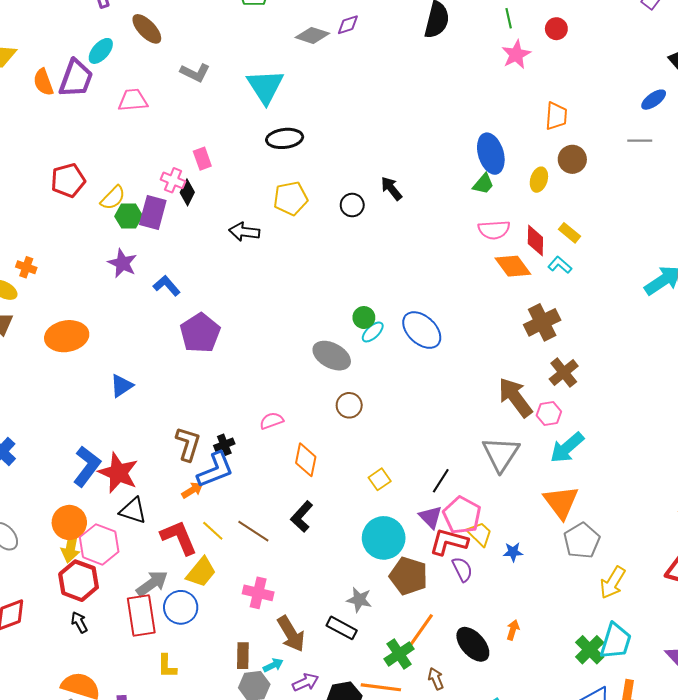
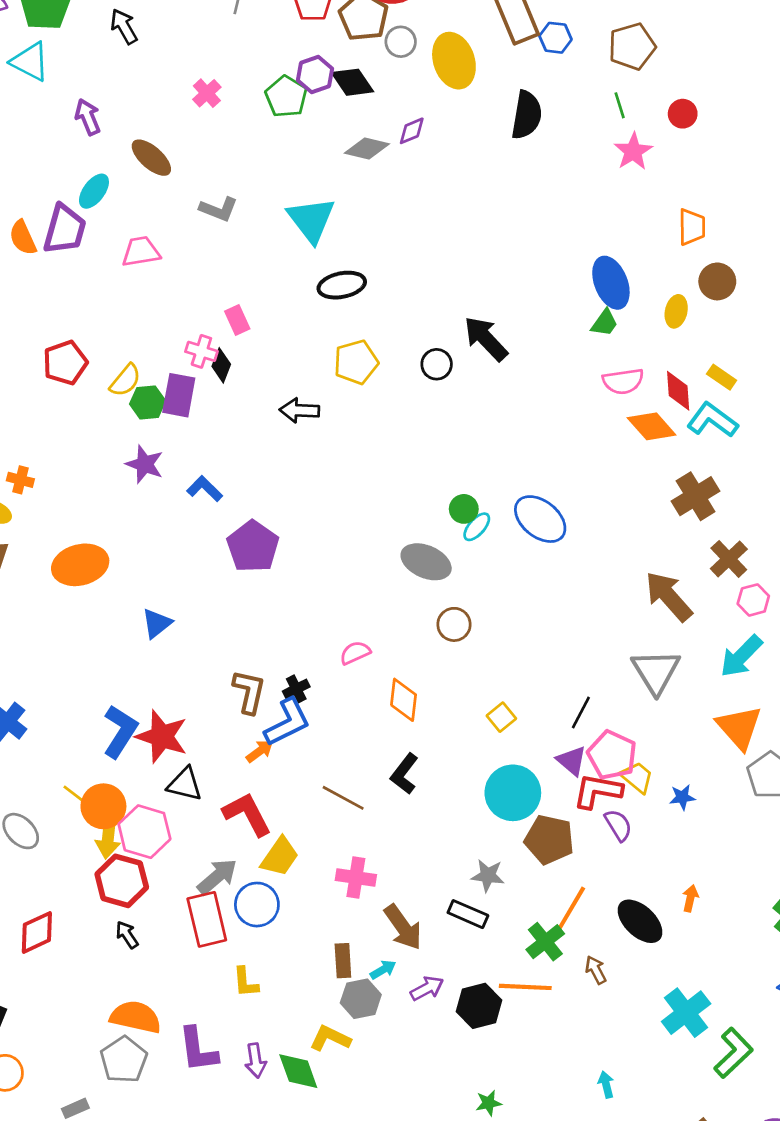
black arrow: (391, 188) -> (486, 339), size x1.5
cyan L-shape: (560, 265) -> (712, 420), size x1.6
pink hexagon: (549, 413) -> (753, 600), moved
yellow line: (213, 531) -> (77, 796), moved

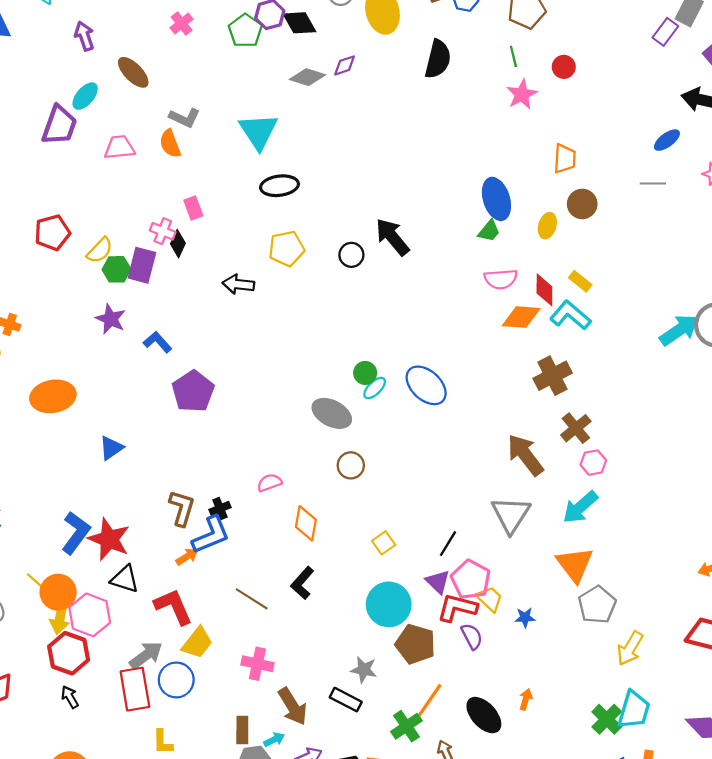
orange semicircle: (23, 238) -> (170, 144), moved
orange diamond: (652, 426) -> (521, 317), turned -48

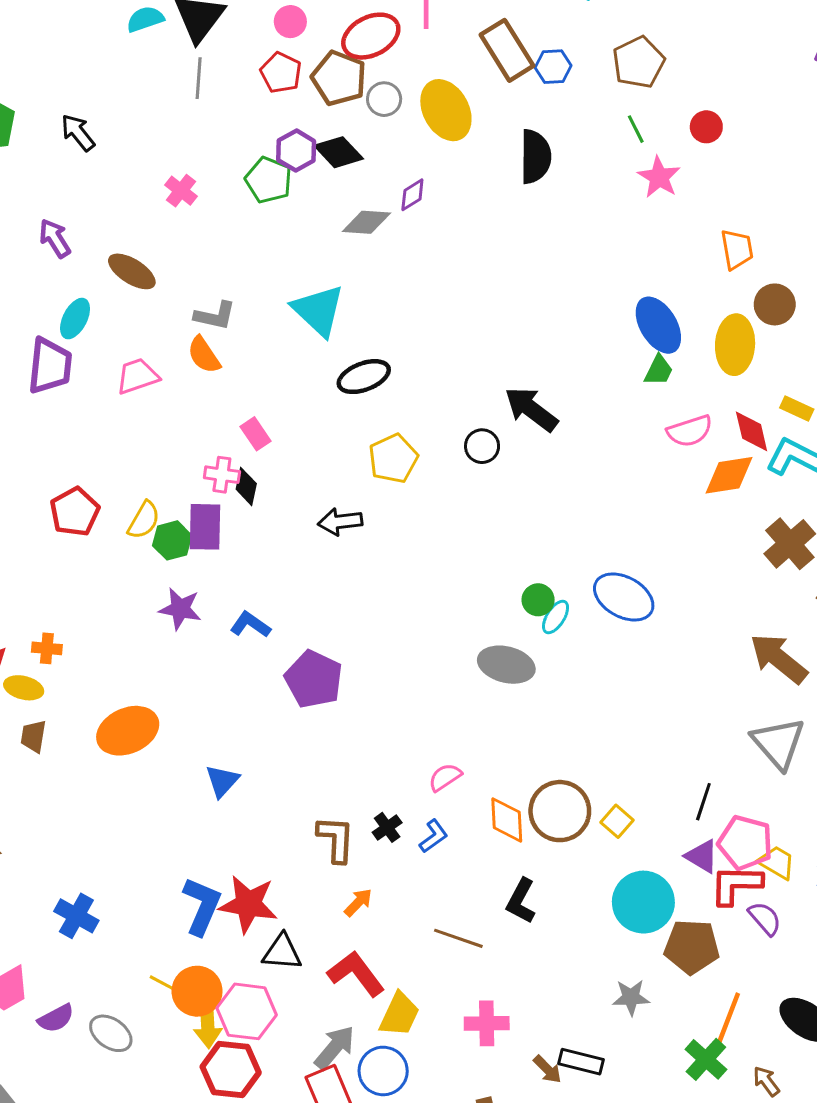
yellow ellipse: (547, 226) -> (735, 345), size x1.6
brown circle: (351, 465) -> (560, 811), moved, size x1.6
blue L-shape: (211, 535) -> (434, 836), moved, size x0.6
black rectangle: (346, 700) -> (581, 1062), moved
brown arrow: (293, 706) -> (547, 1069), size x0.6

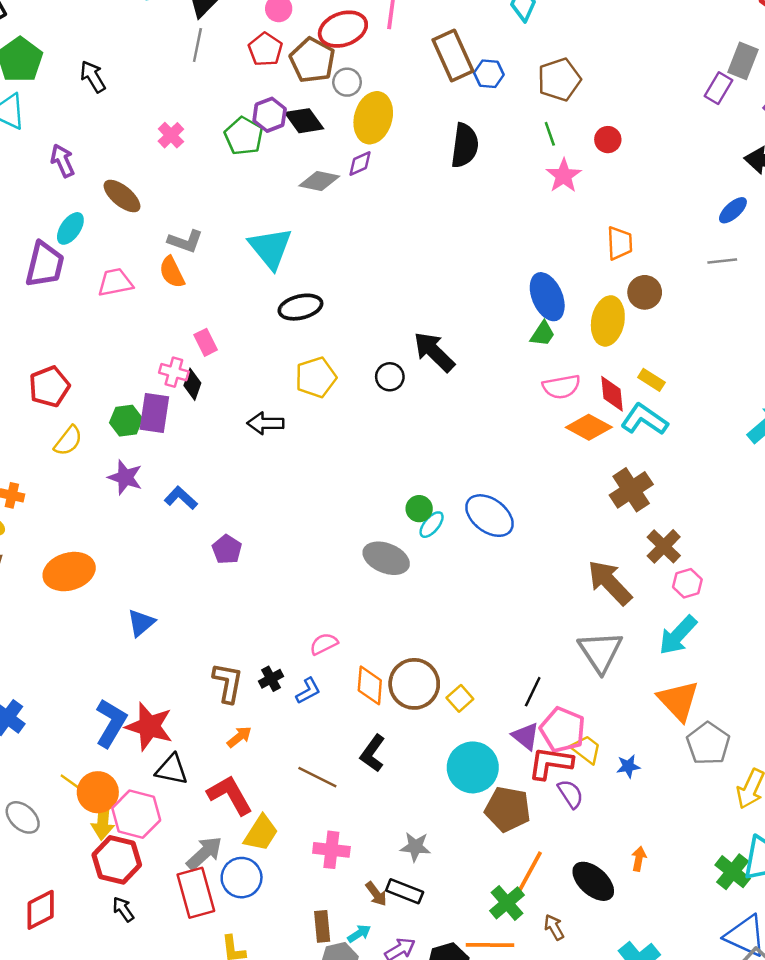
yellow ellipse: (446, 110) -> (373, 118), moved, turned 36
orange diamond: (729, 475) -> (589, 427), turned 30
yellow semicircle: (144, 520) -> (68, 441), moved
purple pentagon: (314, 679) -> (227, 549), size x0.6
gray star: (631, 997) -> (415, 847), moved

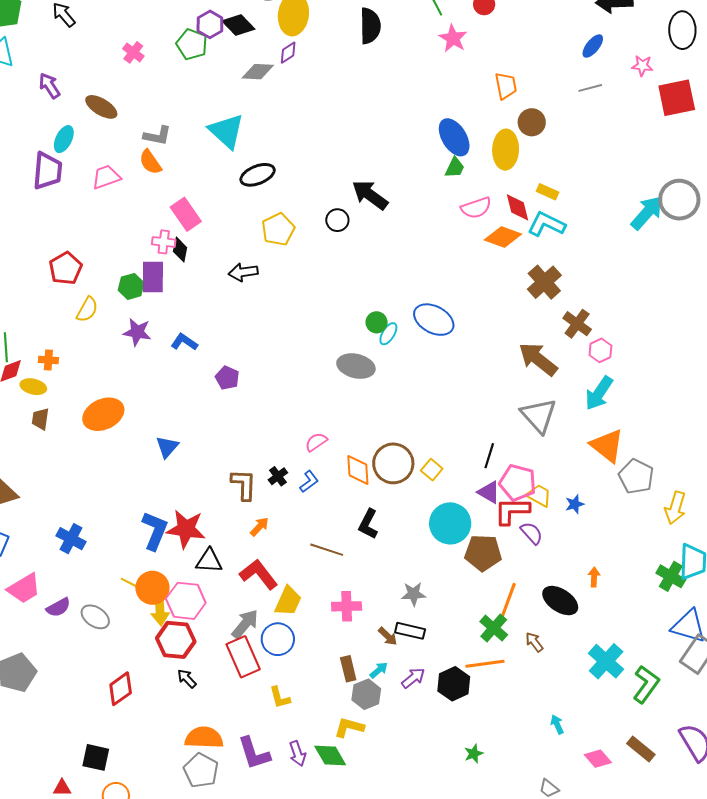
pink rectangle: (206, 342) -> (186, 214), size x1.5

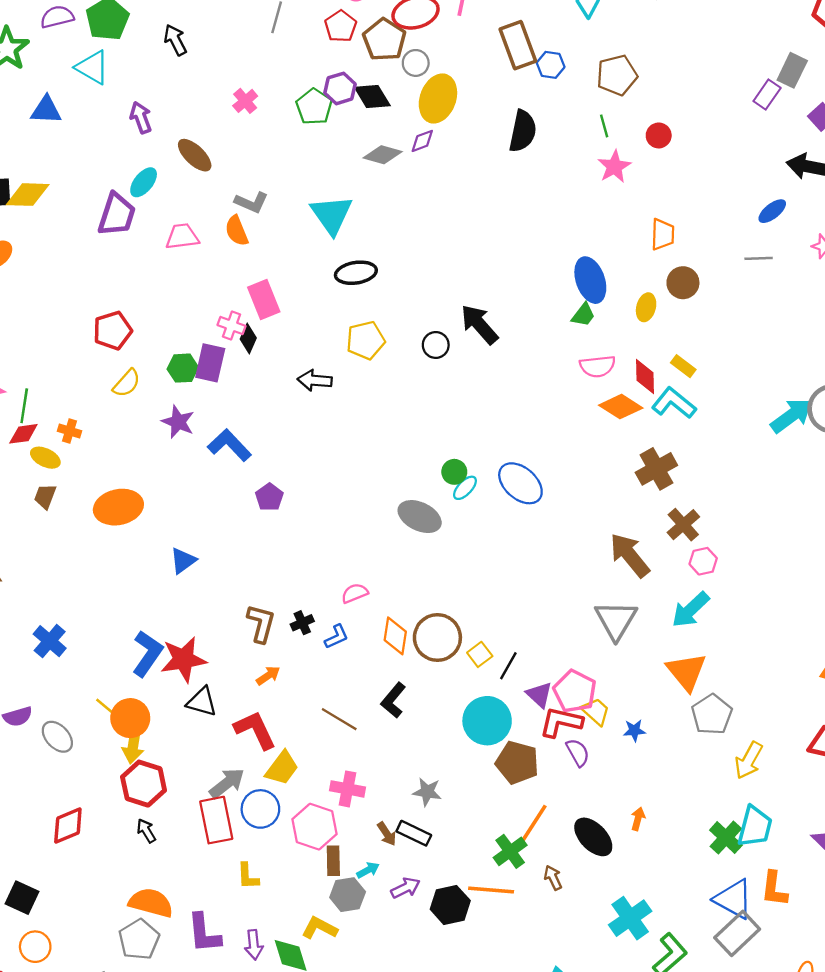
yellow ellipse: (506, 150) -> (646, 307), size x0.6
blue L-shape: (184, 342) -> (229, 445), size x1.4
black line: (489, 456) -> (508, 666), moved
red star: (186, 529) -> (183, 659), turned -30
pink hexagon: (186, 601) -> (314, 827), moved

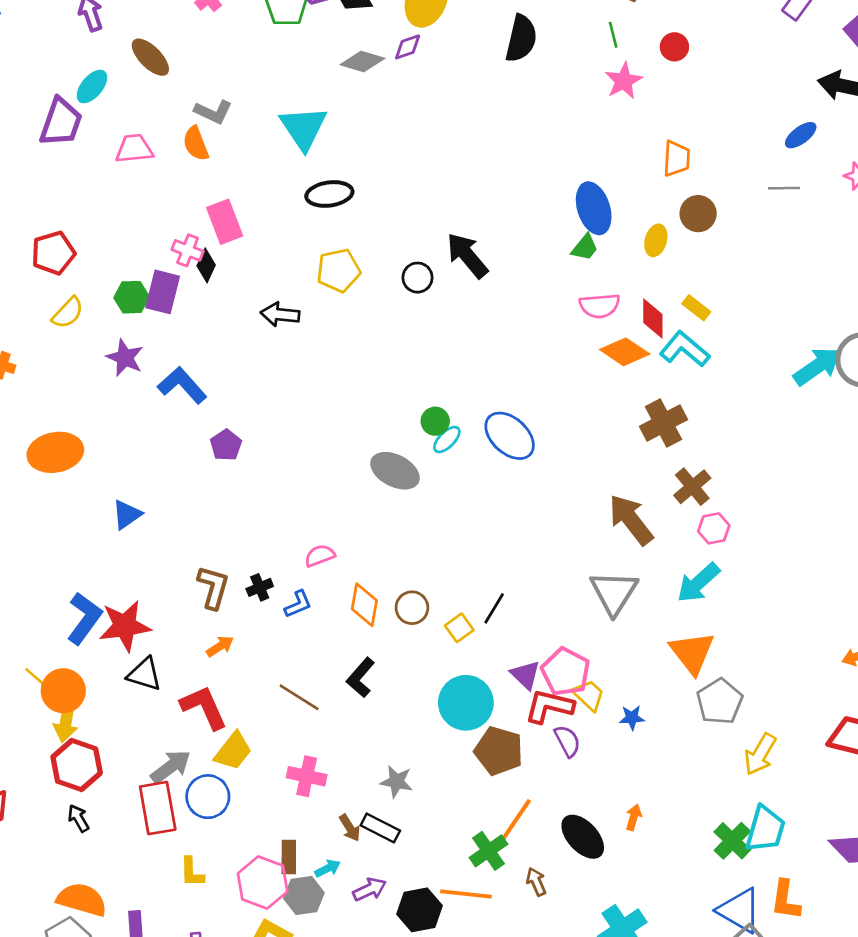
brown circle: (437, 638) -> (412, 608), size x0.6
black line: (508, 666) -> (494, 608), moved
pink hexagon: (314, 827) -> (263, 882), moved

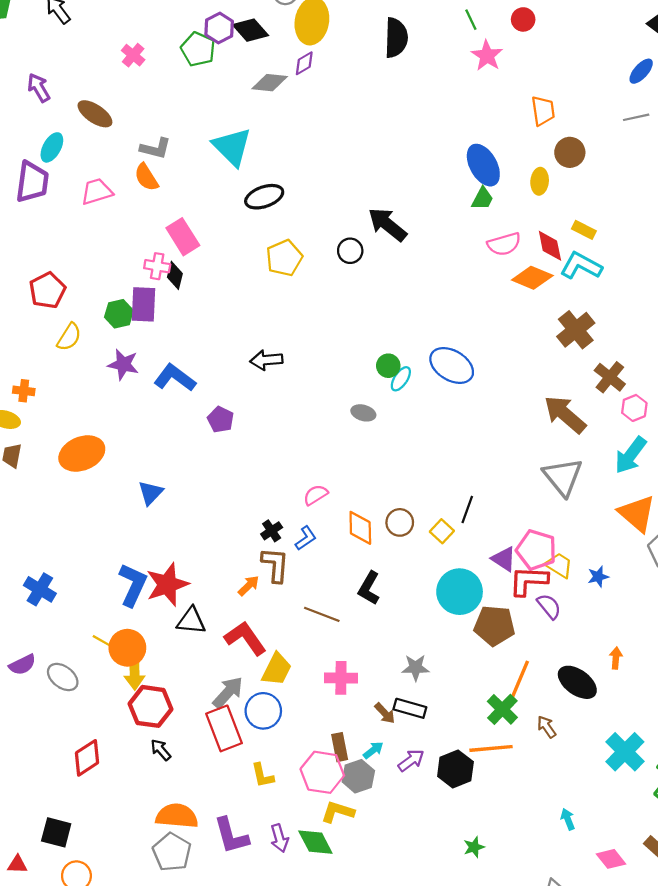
black arrow: (280, 314) -> (266, 360), moved
gray ellipse: (395, 471) -> (363, 413), size x0.6
brown L-shape: (213, 587) -> (275, 565), moved

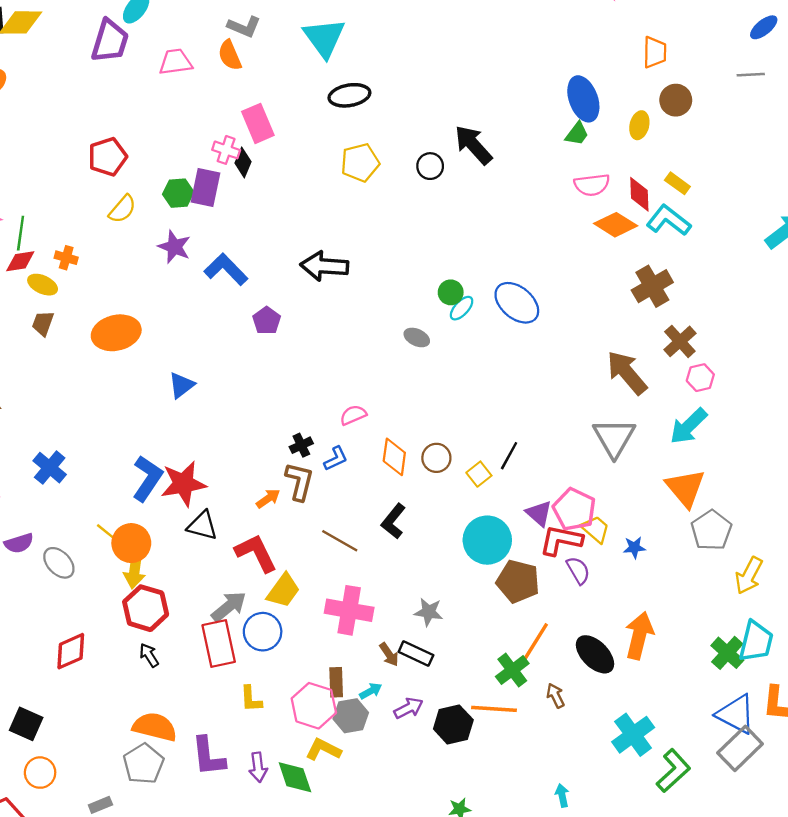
black arrow: (266, 360) -> (324, 266), size x1.4
orange arrow: (616, 658) -> (639, 636), size x2.0
pink cross: (341, 678) -> (349, 610), size x1.4

